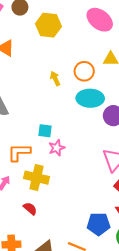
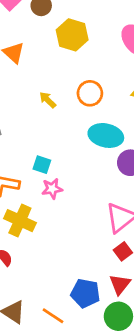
orange circle: (84, 71) -> (90, 93), moved
yellow arrow: (55, 78) -> (48, 100), moved, turned -32

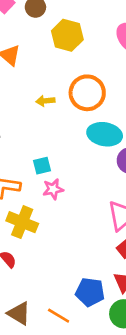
orange circle: (90, 93) -> (87, 93), size x1.4
yellow arrow: (48, 100) -> (45, 101), turned -48
cyan square: (42, 165) -> (42, 166), turned -30

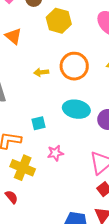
cyan ellipse: (105, 134) -> (76, 109), moved
pink star: (53, 189) -> (55, 153), moved

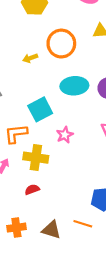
cyan square: (38, 123) -> (40, 109), size x1.6
red semicircle: (11, 197) -> (32, 189), turned -56

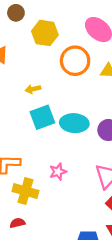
orange circle: (61, 44) -> (75, 61), moved
cyan square: (40, 109) -> (42, 117), moved

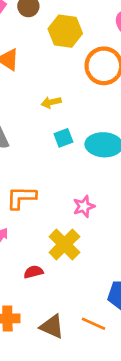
cyan square: (42, 117) -> (63, 138), size x0.6
yellow cross: (25, 191) -> (64, 244), moved, turned 30

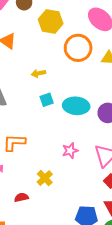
pink star: (84, 206) -> (70, 151), moved
yellow cross: (64, 244) -> (45, 178), size x0.7

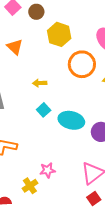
cyan square: (47, 100) -> (44, 110), turned -32
pink star: (70, 151) -> (47, 170), moved

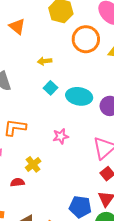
pink star: (47, 170) -> (61, 136), moved
yellow cross: (30, 186) -> (33, 164), moved

